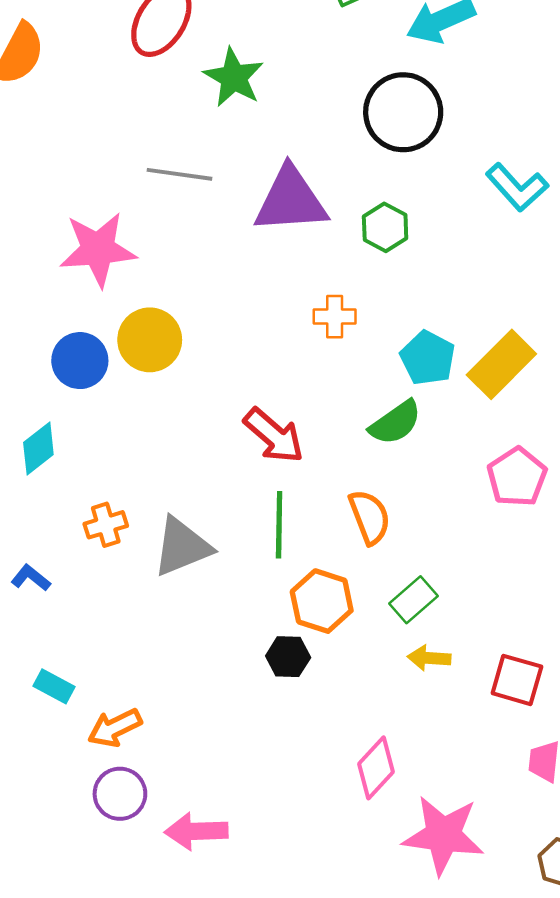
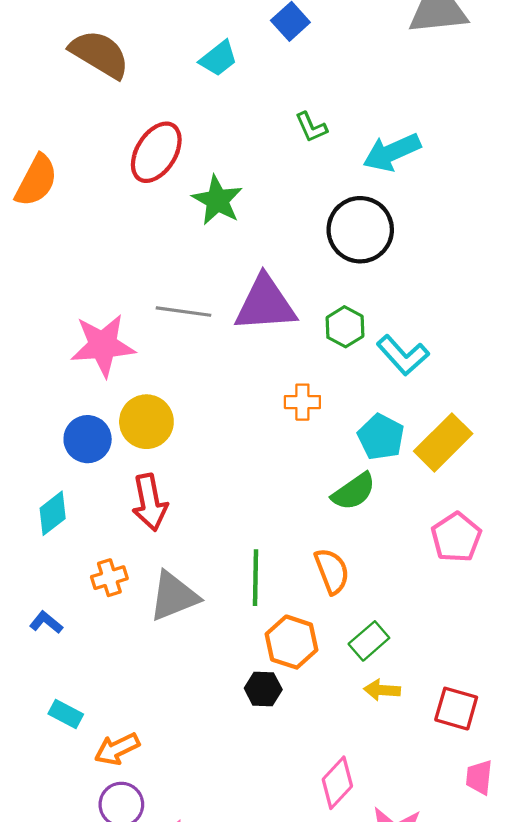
gray line: (179, 174) -> (184, 312), moved
cyan L-shape: (517, 187) -> (403, 355), moved
red arrow: (274, 436) -> (150, 502), moved, turned 38

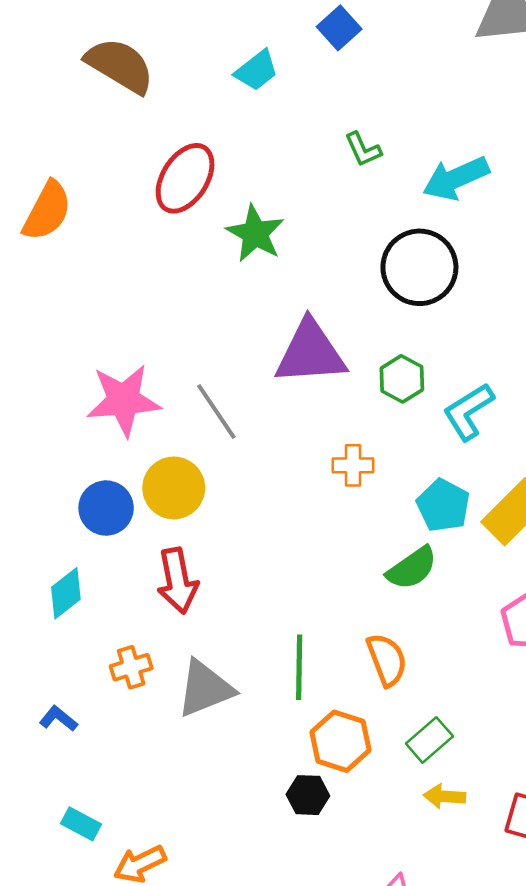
gray line: (184, 312) -> (216, 411), moved, turned 48
cyan L-shape: (403, 355) -> (468, 411), turned 100

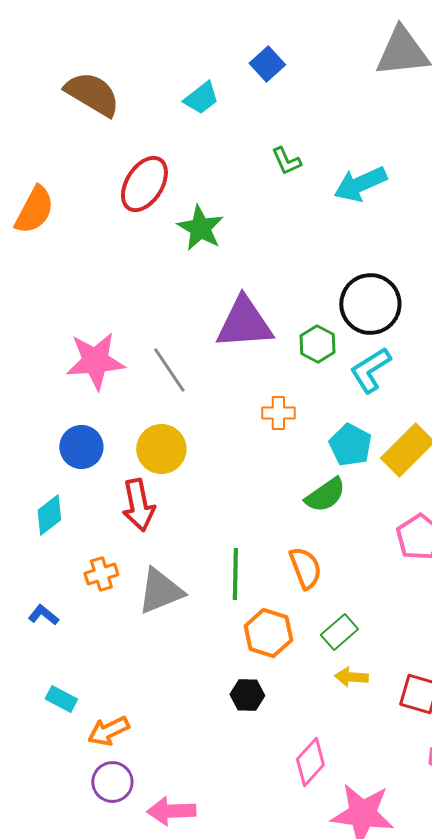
black circle: (419, 267) -> (370, 304), moved
yellow circle: (174, 488) -> (161, 449), moved
black hexagon: (308, 795) -> (247, 695), moved

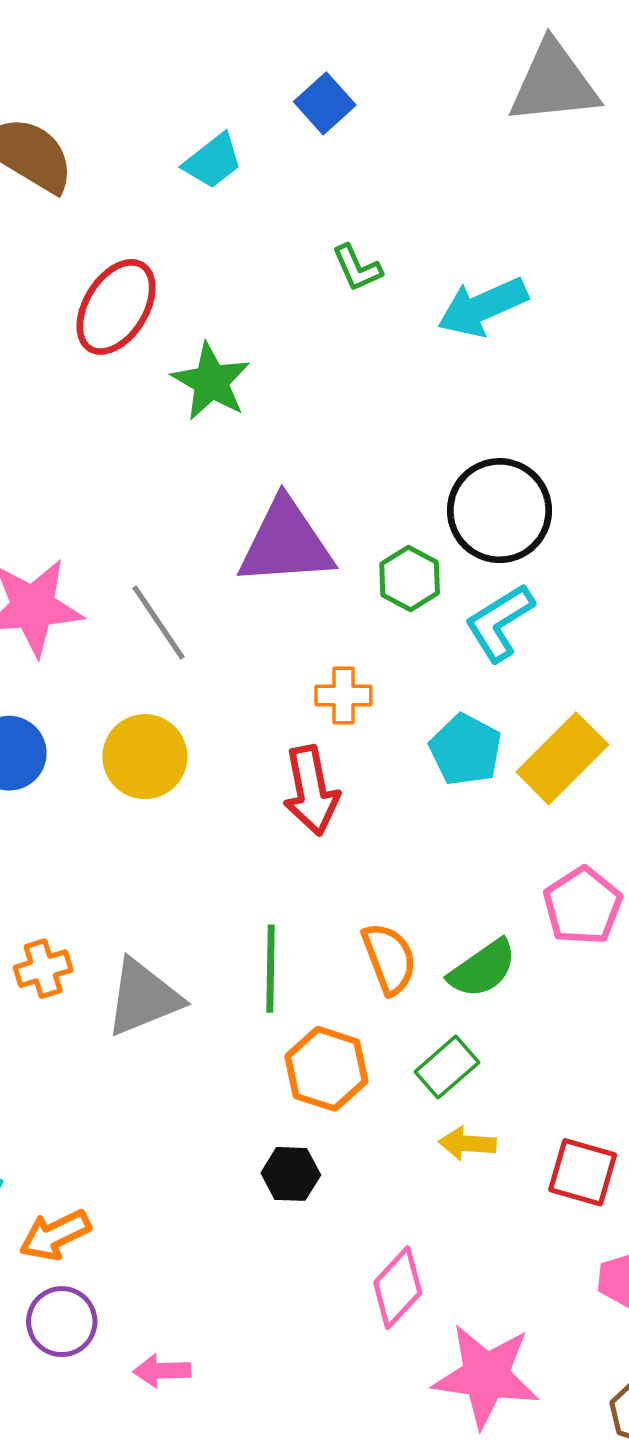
green semicircle: (325, 495) -> (483, 969), moved
red arrow: (138, 505) -> (311, 791), moved
pink arrow: (171, 811) -> (162, 1371), size x0.7

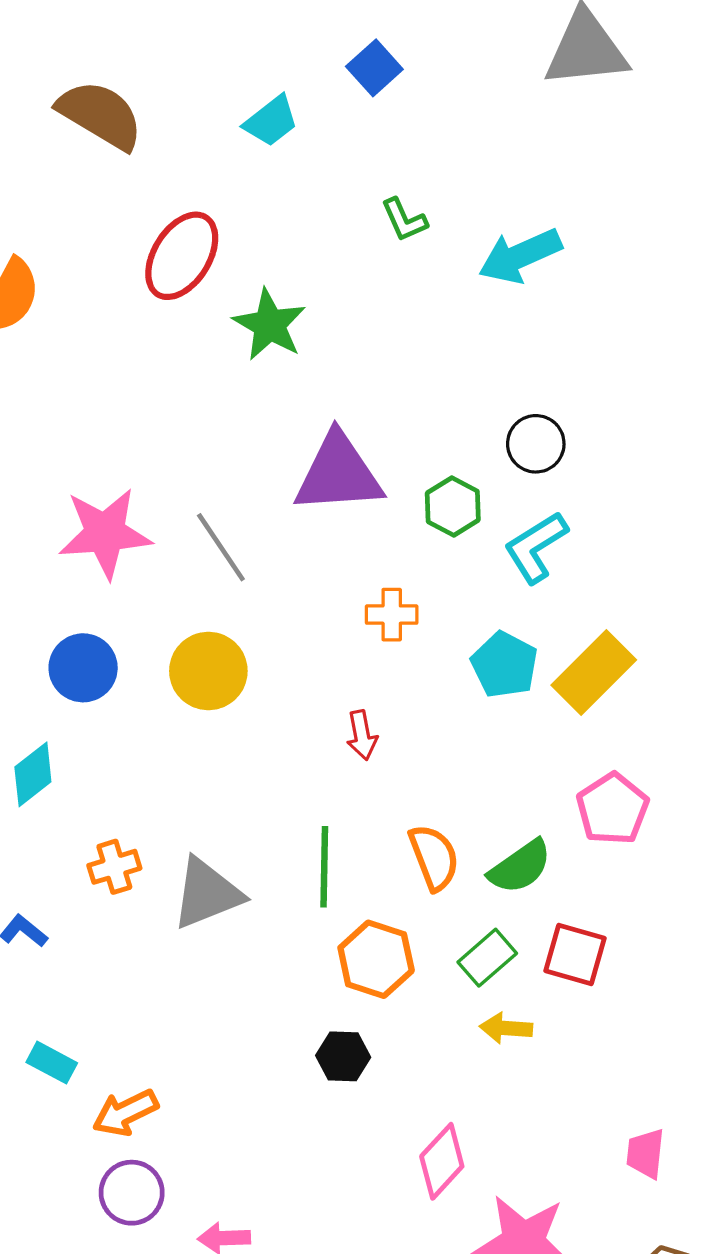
black circle: (499, 511) -> (536, 444), size x0.6
red arrow: (311, 791) -> (362, 735), moved, size x0.6
red square: (583, 1172) -> (575, 955), moved

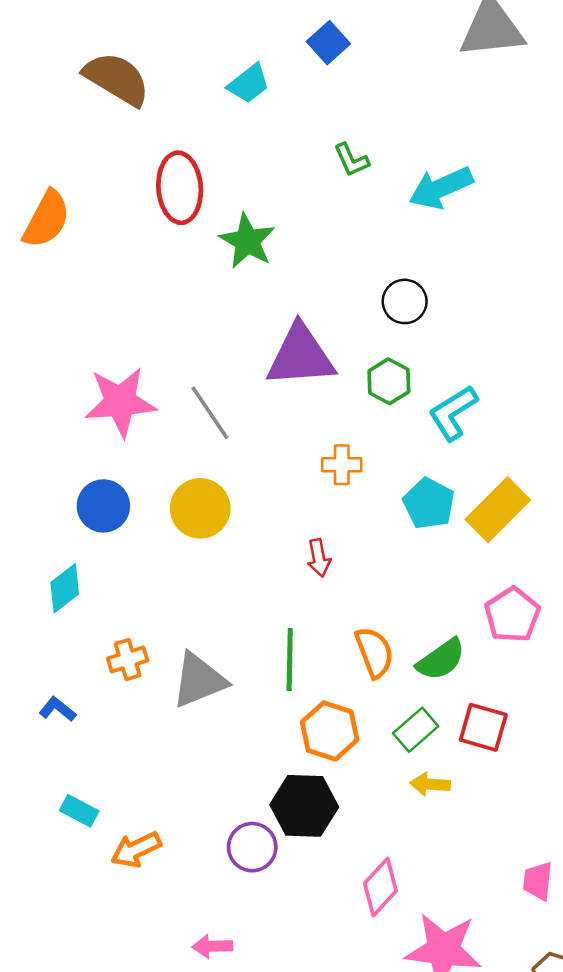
red ellipse: (182, 256) -> (180, 188), turned -36
black circle: (536, 444) -> (405, 301), moved
black hexagon: (343, 1056) -> (304, 806), size x1.6
purple circle: (132, 1193) -> (252, 847), moved

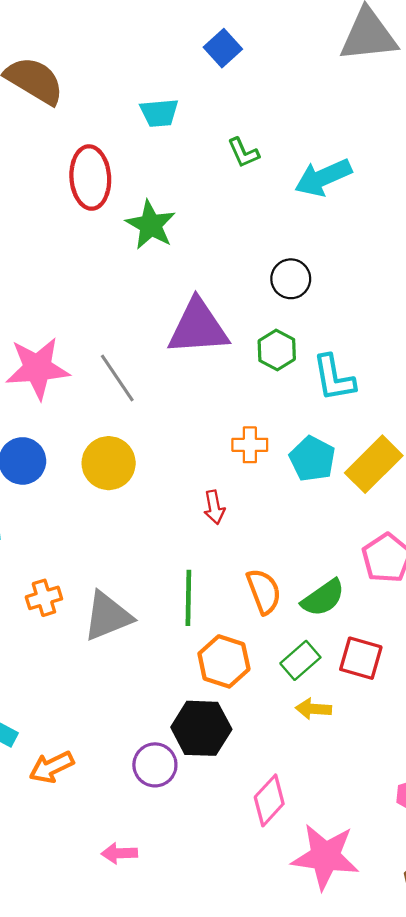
cyan trapezoid: (249, 84) -> (159, 113), moved, turned 33
cyan L-shape: (453, 413) -> (334, 378), turned -68
orange cross: (342, 465) -> (250, 445), moved

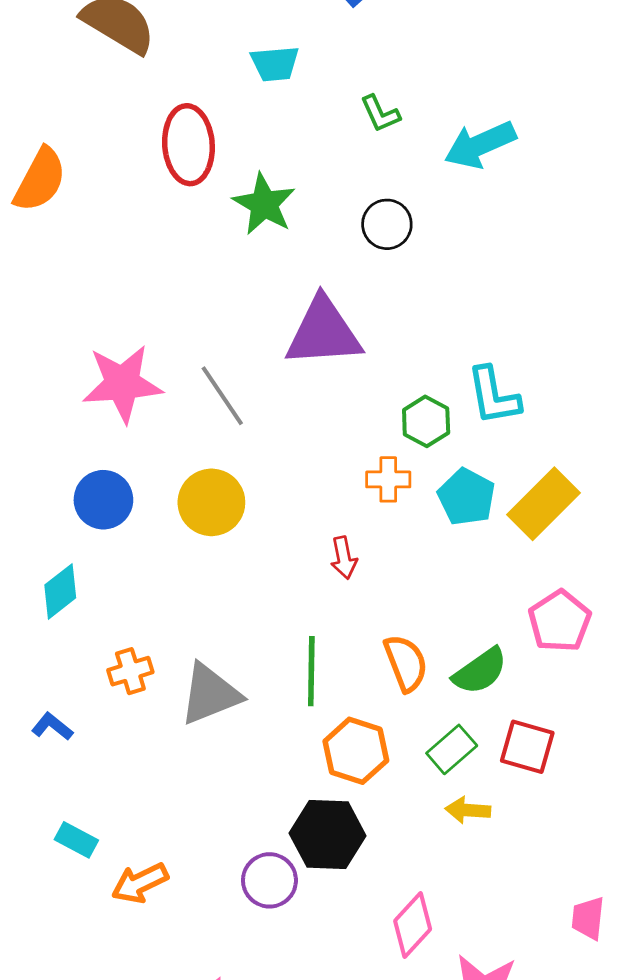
black circle: (291, 279) -> (387, 224), moved
green hexagon: (277, 350) -> (426, 421), moved

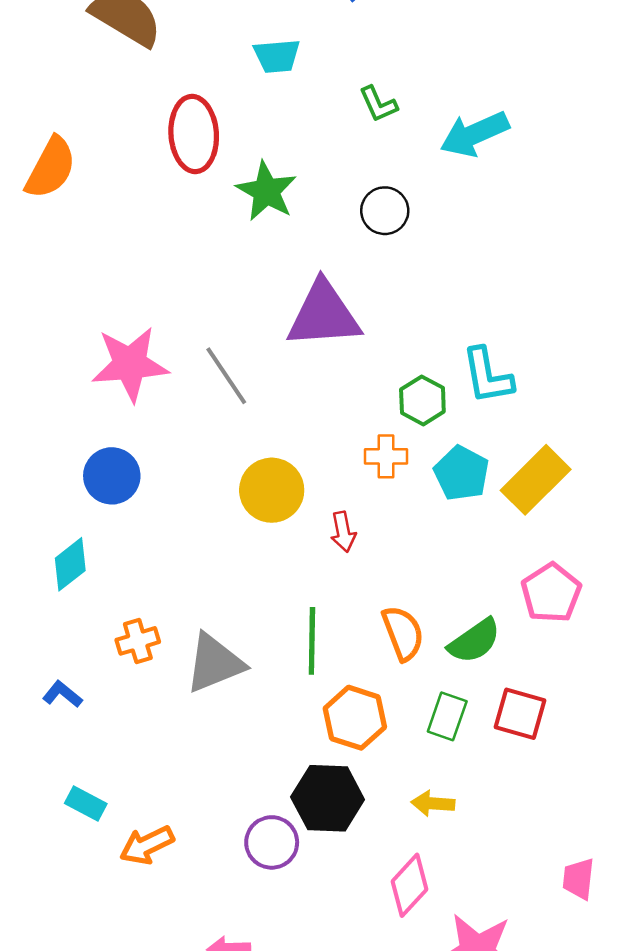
yellow circle: (211, 502) -> (272, 490), moved
green rectangle: (452, 749) -> (447, 716), turned -30
yellow arrow: (468, 810) -> (433, 803), moved

